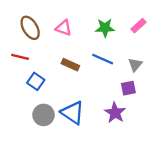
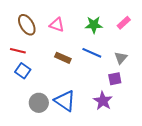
blue square: (36, 81) -> (23, 71), moved

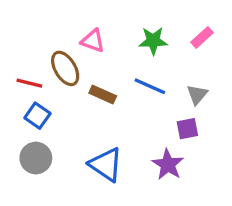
brown ellipse: (27, 25) -> (65, 68), moved
gray circle: (39, 103) -> (36, 158), moved

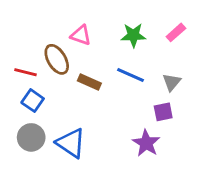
blue triangle: (106, 165) -> (71, 143), moved

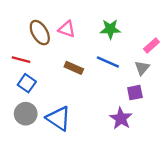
pink rectangle: (176, 32) -> (151, 46), moved
brown ellipse: (57, 59) -> (40, 33), moved

